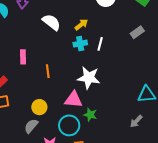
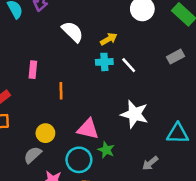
white line: (100, 44) -> (129, 65), turned -64
white star: (89, 78) -> (134, 114), moved
gray arrow: (136, 121) -> (150, 163), moved

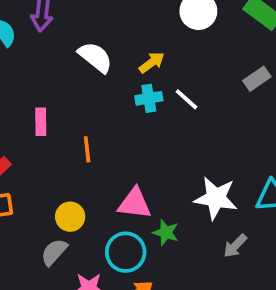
white star: (134, 114) -> (216, 198), moved

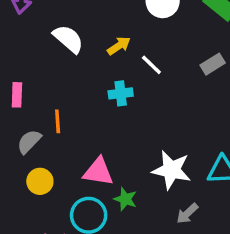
cyan cross: (149, 98) -> (121, 93), moved
white line: (186, 99) -> (151, 65), moved
gray semicircle: (54, 252) -> (29, 142), moved

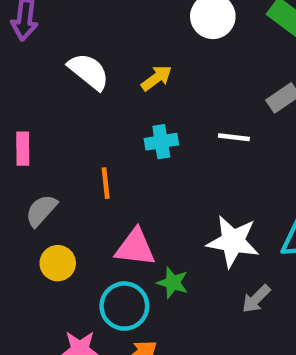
white line: (151, 65) -> (234, 137), moved, turned -35
orange line: (58, 121) -> (106, 183), moved

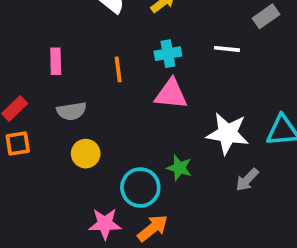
orange line: (106, 183) -> (118, 69), moved
gray semicircle: (41, 210) -> (72, 111), turned -140
pink triangle: (135, 247) -> (171, 94), moved

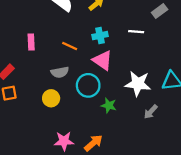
orange line: (118, 69) -> (70, 46), turned -56
pink triangle: (171, 94) -> (103, 60), turned 30
gray semicircle: (72, 111) -> (60, 72), moved
cyan circle: (140, 187) -> (88, 85), moved

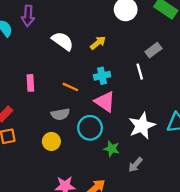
gray rectangle: (160, 11) -> (153, 50), moved
white line: (136, 32) -> (140, 72), turned 70
white star: (138, 84) -> (142, 126), turned -30
gray arrow: (151, 112) -> (135, 165), moved

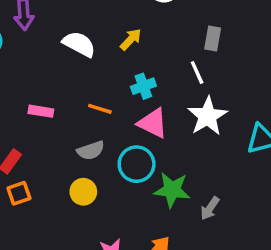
gray rectangle: (153, 50) -> (213, 39), turned -35
pink rectangle: (30, 83) -> (41, 111), turned -70
white star: (142, 126) -> (207, 116), moved
green star: (112, 149) -> (172, 190), size x1.5

